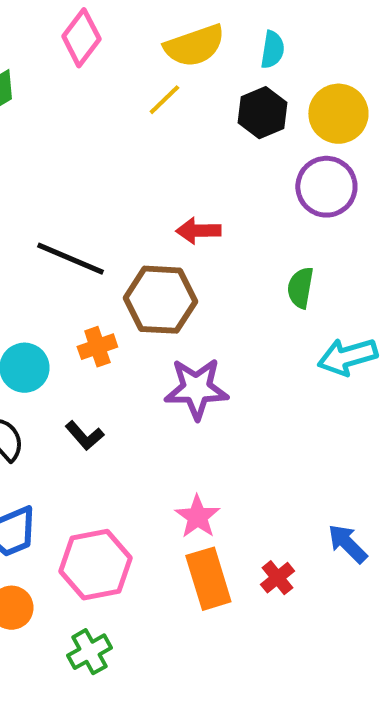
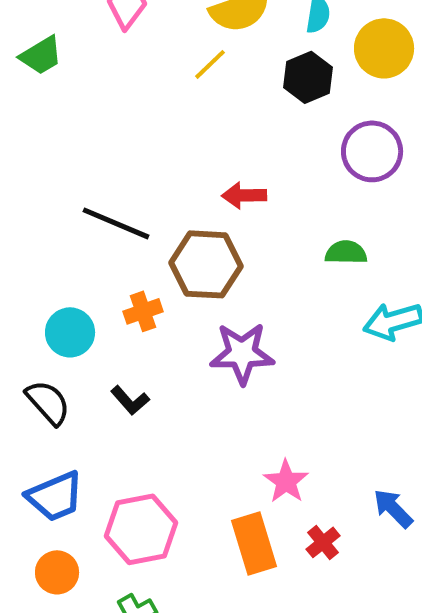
yellow circle: (338, 114) -> (384, 48), moved
green semicircle: (300, 288) -> (346, 252), turned 81
pink star: (197, 517) -> (286, 481), moved

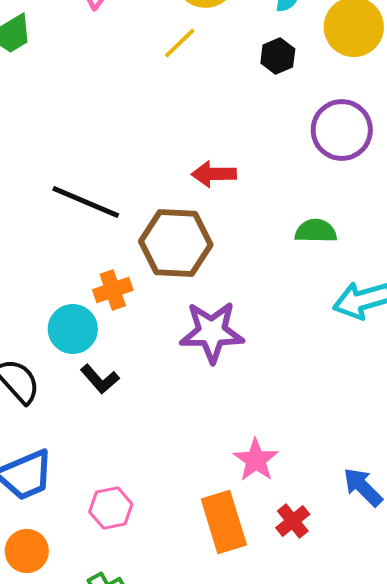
black hexagon: (308, 77) -> (278, 56), size x0.7
cyan circle: (70, 332) -> (73, 329), moved
pink hexagon: (141, 529) -> (111, 508), size x0.6

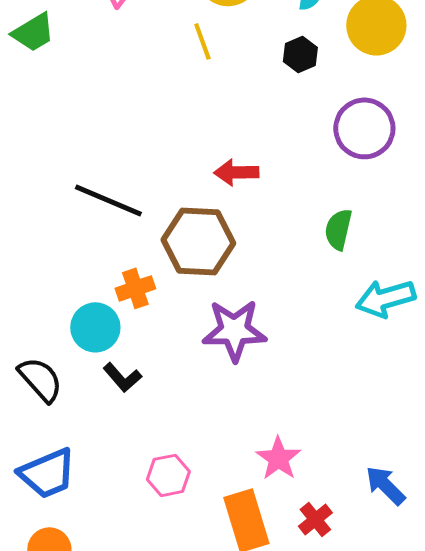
yellow line: (180, 43) -> (202, 41), turned -66
green semicircle: (316, 231) -> (338, 229), turned -78
pink hexagon: (111, 508) -> (168, 475), moved

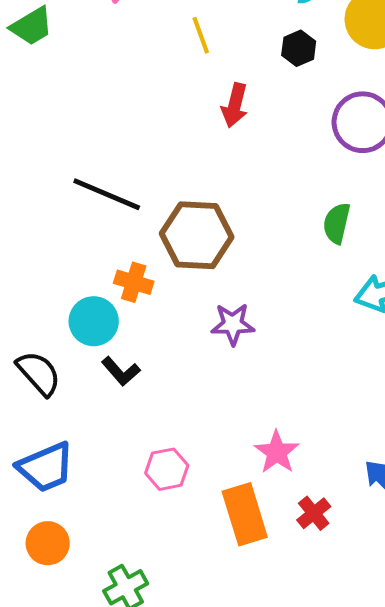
red arrow: (236, 172) -> (235, 105), moved, turned -75
orange cross: (135, 288) -> (134, 282), turned 36
purple star: (234, 330) -> (233, 324), size x0.7

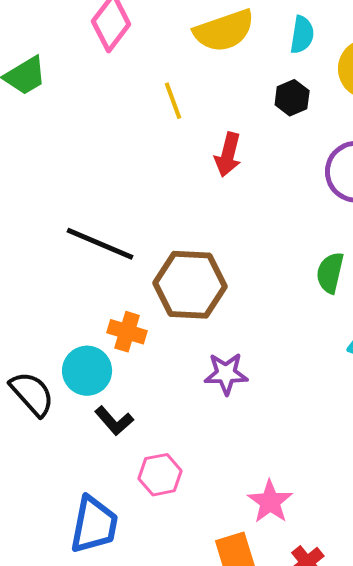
yellow line: (201, 35) -> (173, 101), moved
black semicircle: (39, 373) -> (32, 394), moved
blue trapezoid: (46, 467) -> (94, 525), moved, turned -56
pink hexagon: (167, 469) -> (160, 475), moved

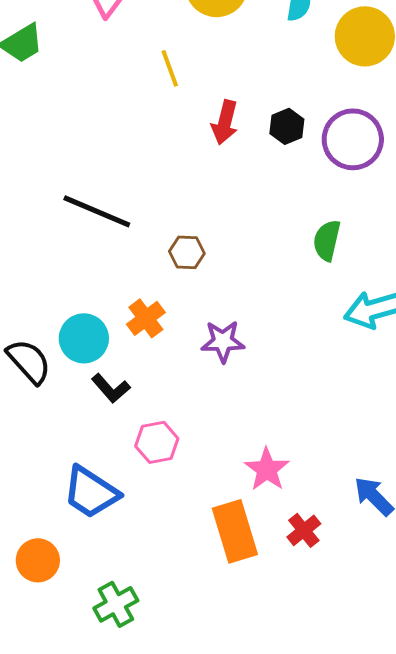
black hexagon: (292, 98) -> (287, 126), moved
brown hexagon: (190, 285) -> (187, 252), size x0.5
orange cross: (127, 332) -> (146, 318), moved, turned 36
blue trapezoid: (94, 525) -> (91, 492), turned 112

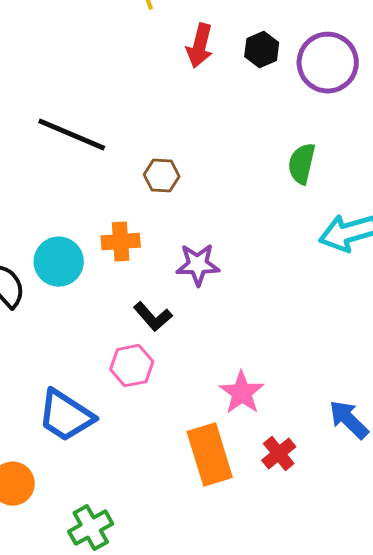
orange cross: (146, 318) -> (121, 242), turned 33
black L-shape: (111, 388) -> (153, 317), moved

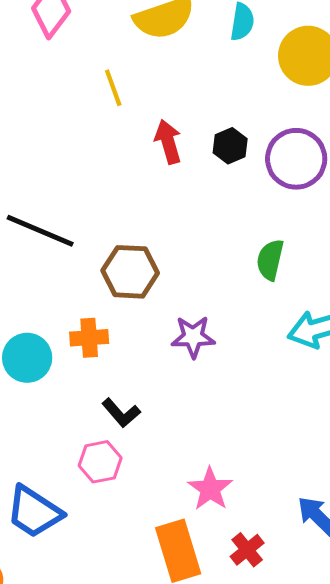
red arrow: (200, 46) -> (168, 142), turned 150
brown hexagon: (162, 176) -> (130, 272), size x1.6
purple star: (198, 265) -> (193, 337), moved

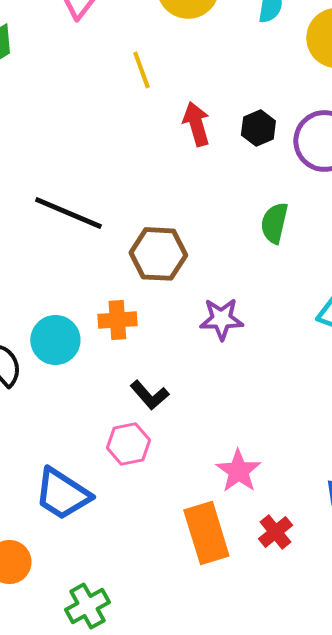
green semicircle: (270, 260) -> (274, 223), moved

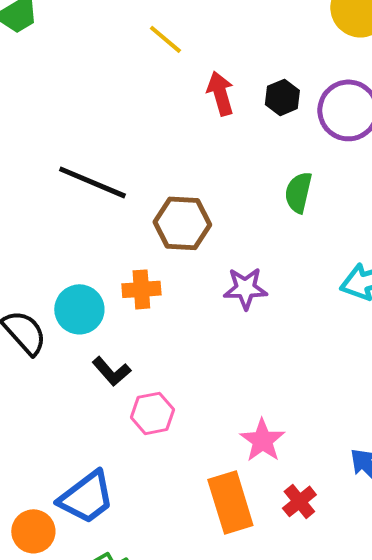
yellow line: (141, 70) -> (165, 39), turned -30
black L-shape: (149, 395) -> (111, 371), moved
blue trapezoid: (62, 494) -> (86, 497), moved, turned -70

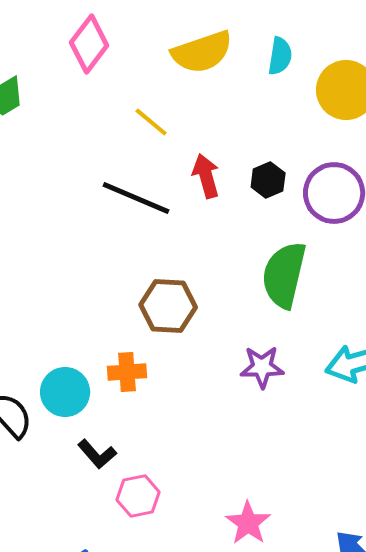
black line: (92, 182) -> (136, 198), moved
green semicircle: (298, 192) -> (284, 275), size x1.6
purple star: (245, 288) -> (262, 367), moved

